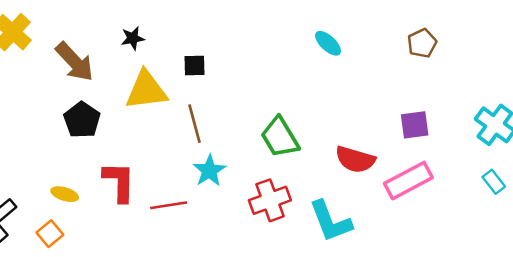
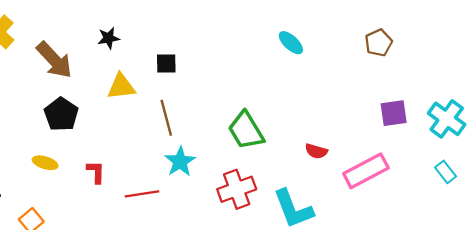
yellow triangle: (146, 90) -> (121, 87), size x0.7
purple square: (415, 125) -> (394, 113), moved
red semicircle: (355, 159) -> (316, 151), size x0.6
red L-shape: (119, 182) -> (96, 172), size x0.6
yellow ellipse: (65, 194) -> (45, 163), moved

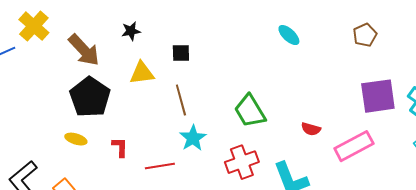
purple square: (394, 113) -> (378, 96), size x1.5
black pentagon: (61, 114) -> (90, 97), size x1.4

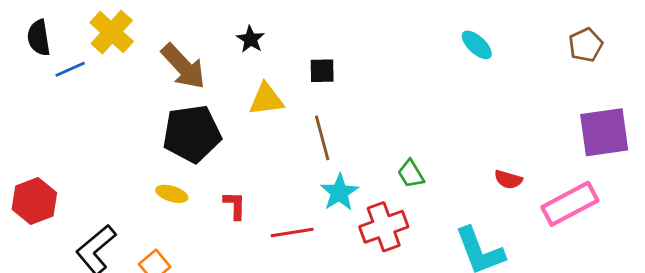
black star: (131, 31) -> (251, 39), turned -30
black pentagon: (90, 97) -> (192, 134), turned 30
green trapezoid: (250, 111) -> (411, 174), moved, size x0.6
red cross: (242, 162) -> (384, 227), moved

